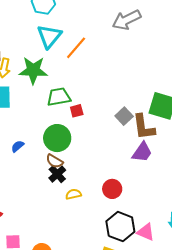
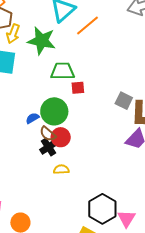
gray square: (124, 116) -> (124, 101), turned -30
blue semicircle: (18, 146) -> (32, 118), moved
red circle: (112, 189) -> (61, 137), moved
pink triangle: (146, 232) -> (126, 219), turned 30

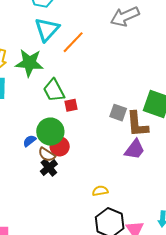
green trapezoid: (63, 71) -> (54, 90), turned -110
red circle: (61, 137) -> (60, 146), moved
yellow semicircle: (61, 169) -> (100, 191), moved

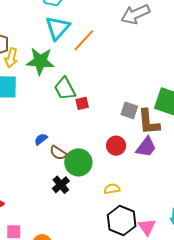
green circle: (50, 132) -> (78, 162), moved
red circle: (60, 146) -> (116, 146), moved
black cross: (49, 168) -> (61, 185), moved

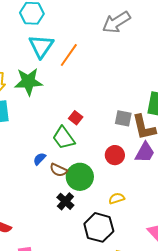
green trapezoid: (65, 89) -> (64, 138), moved
red square: (82, 103) -> (76, 118), turned -32
black hexagon: (122, 221) -> (99, 227), moved

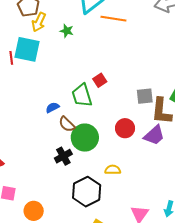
orange line: (69, 55) -> (113, 19), turned 45
green star: (28, 82) -> (67, 31), size x0.5
gray square: (123, 118) -> (145, 96), turned -36

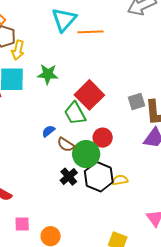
green star: (67, 31) -> (48, 74), moved, size x1.5
red square: (100, 80) -> (89, 95), size x2.0
red circle: (125, 128) -> (103, 138), moved
black hexagon: (87, 192) -> (99, 177), moved

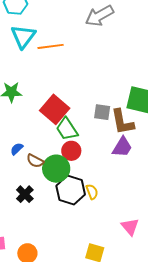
gray square: (137, 102) -> (102, 112), turned 30
green trapezoid: (75, 113) -> (67, 129), moved
black cross: (69, 177) -> (25, 194), moved
yellow semicircle: (120, 180) -> (92, 192), turned 84

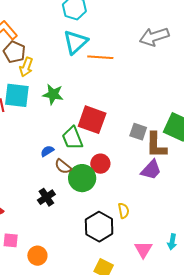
red square: (55, 109) -> (92, 120), turned -32
green trapezoid: (67, 129) -> (72, 138), moved
black hexagon: (71, 190) -> (99, 227), moved
yellow semicircle: (92, 192) -> (124, 211), moved

